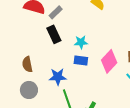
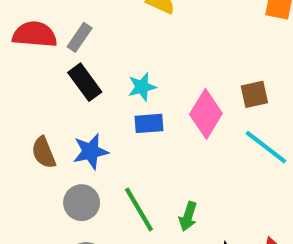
blue star: (58, 77) -> (91, 151), moved
gray circle: (29, 90) -> (82, 203), moved

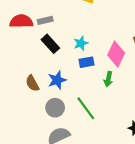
gray rectangle: (80, 37) -> (45, 20), turned 48
green arrow: (188, 216) -> (108, 79), moved

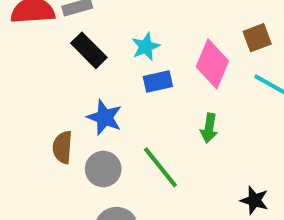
green arrow: (108, 79) -> (209, 128), moved
blue star: (57, 80) -> (105, 117), turned -30
brown semicircle: (32, 83) -> (62, 147), moved, turned 35

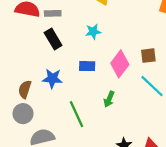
cyan star: (146, 47) -> (93, 32), moved
blue star: (105, 117) -> (52, 79), turned -30
gray circle: (103, 169) -> (23, 114), moved

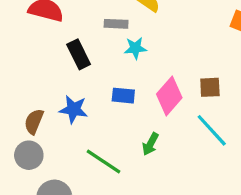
gray rectangle: (53, 13) -> (116, 24), moved
green line: (76, 114) -> (103, 162), turned -36

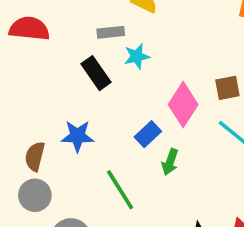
black rectangle: (79, 54) -> (96, 73), moved
blue rectangle: (123, 96) -> (148, 134), moved, turned -40
green line: (103, 162) -> (120, 190), turned 33

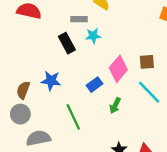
green arrow: (170, 162) -> (115, 106), moved

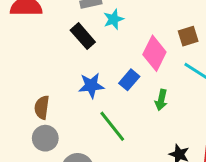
blue star: (51, 81) -> (91, 86), moved

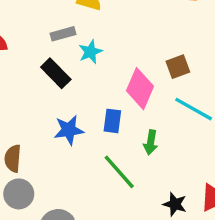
blue rectangle: (129, 80) -> (112, 121), turned -30
green line: (112, 126) -> (119, 172), moved

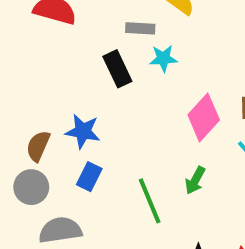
blue rectangle: (112, 121) -> (89, 177), moved
blue star: (69, 130) -> (83, 131), moved

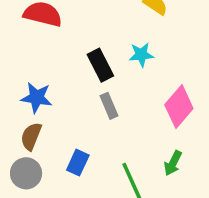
gray rectangle: (140, 28) -> (109, 106), moved, turned 65
blue star: (83, 131) -> (37, 98), moved

